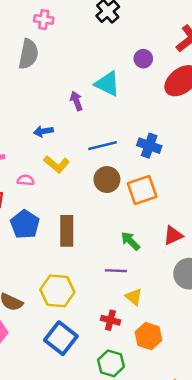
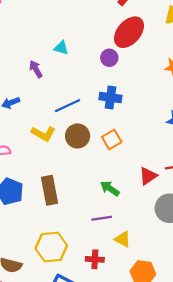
purple circle: (143, 59) -> (109, 58), moved
cyan triangle: (107, 84) -> (61, 48), size x0.6
yellow L-shape: (57, 164) -> (43, 134), moved
orange square: (142, 190) -> (112, 140), size x0.7
red cross: (110, 320) -> (95, 259), moved

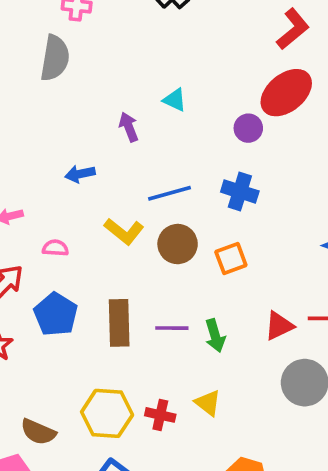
green arrow: (110, 188) -> (215, 336), turned -150
purple line: (102, 218) -> (172, 328), moved
yellow triangle: (123, 239) -> (208, 403), moved
red cross: (95, 259) -> (160, 415), moved

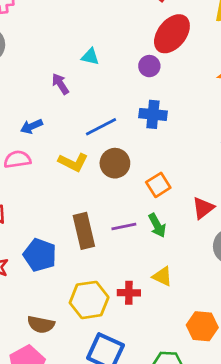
pink semicircle: (55, 248) -> (17, 159), moved, size x1.4
orange square: (231, 259) -> (158, 185), moved
blue pentagon: (56, 314) -> (40, 255), moved

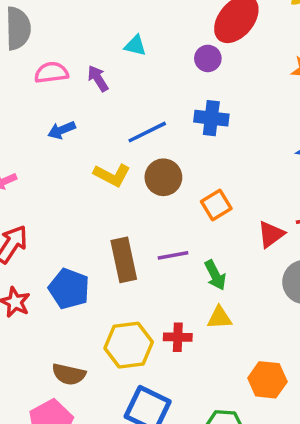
pink semicircle: (17, 159) -> (51, 73), moved
green arrow: (157, 225) -> (215, 275), moved
yellow triangle: (162, 276) -> (219, 318), turned -30

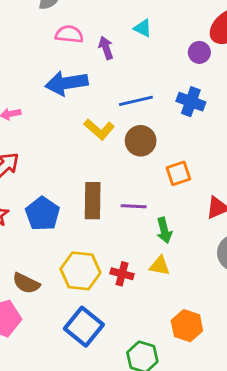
blue arrow: (62, 130) -> (67, 83), size x1.8

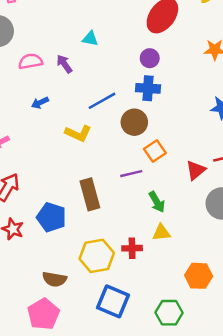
purple circle: (199, 52) -> (150, 58), moved
blue arrow: (67, 83) -> (40, 103), size x0.5
brown circle: (141, 141) -> (134, 122), moved
purple line: (134, 206) -> (131, 174), moved

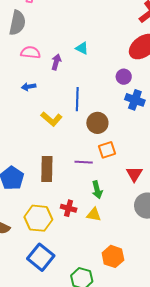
purple arrow: (64, 64) -> (56, 62), turned 35
blue cross: (148, 88) -> (135, 100), moved
blue line: (102, 101) -> (77, 99), turned -75
red triangle: (196, 170) -> (134, 174), turned -36
red cross: (132, 248) -> (69, 208), moved

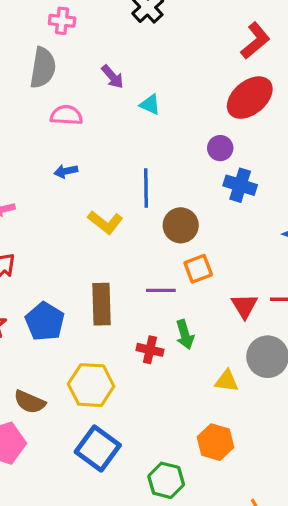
purple arrow: (56, 62) -> (112, 77), moved, turned 126
red cross: (69, 208) -> (150, 350), moved
yellow triangle: (94, 215) -> (227, 381), moved

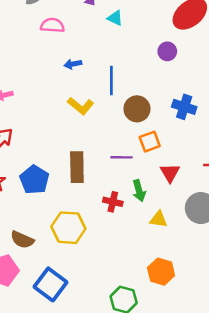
blue arrow: (66, 171) -> (73, 64), moved
blue cross: (240, 185) -> (184, 107), moved
red triangle: (244, 306) -> (170, 173), moved
yellow triangle: (227, 381) -> (158, 219), moved
blue square: (98, 449) -> (51, 284), moved

